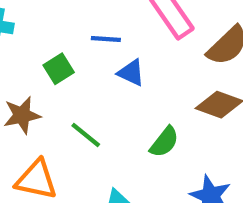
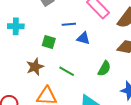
green square: (59, 69) -> (49, 42), turned -32

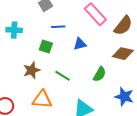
blue line: (69, 24) -> (58, 27), moved
blue triangle: (83, 38) -> (80, 44), turned -32

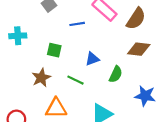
blue line: (58, 27) -> (77, 24), moved
blue triangle: (80, 44) -> (92, 59), moved

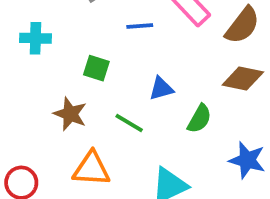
brown star: (41, 78) -> (70, 114), turned -30

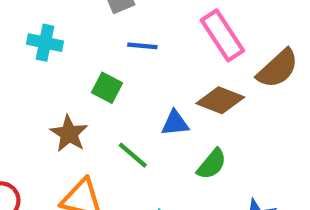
blue line: (140, 26) -> (142, 46), moved
brown diamond: (243, 79) -> (220, 100), moved

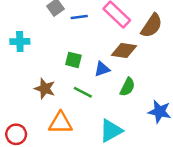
blue line: (142, 46) -> (79, 17), moved
green square: (107, 88) -> (73, 60), moved

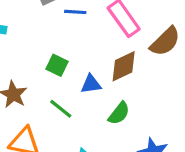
brown diamond: (124, 51) -> (124, 66), turned -45

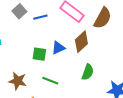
blue triangle: (91, 84) -> (58, 48), moved

